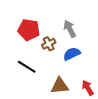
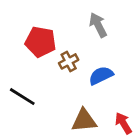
gray arrow: (70, 29) -> (98, 25), moved
black line: (27, 67) -> (22, 97), moved

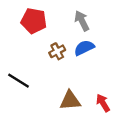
red pentagon: (41, 42) -> (34, 21), moved
blue semicircle: (101, 76) -> (84, 48), moved

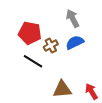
red pentagon: (34, 21) -> (30, 33), moved
black line: (18, 81) -> (33, 61), moved

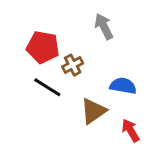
blue semicircle: (75, 42) -> (123, 86), moved, turned 36
brown triangle: (62, 89) -> (93, 111), moved, turned -30

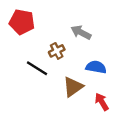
gray arrow: (104, 26) -> (81, 32), moved, turned -36
red pentagon: (43, 47) -> (22, 22), moved

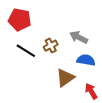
gray arrow: (81, 32) -> (79, 37), moved
black line: (37, 68) -> (26, 51), moved

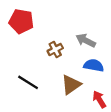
black line: (26, 51) -> (28, 82), moved

